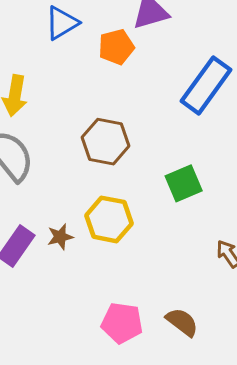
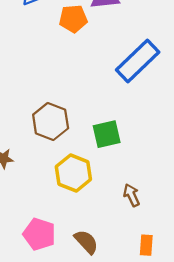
brown hexagon: (106, 142) -> (51, 122), moved
yellow hexagon: (109, 219) -> (73, 173), moved

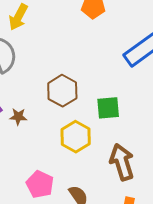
brown arrow: (132, 195) -> (122, 162), size x1.8

